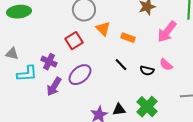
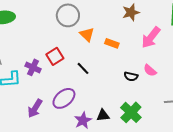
red square: (74, 41) -> (55, 56), moved
black line: (121, 65) -> (83, 68), moved
purple ellipse: (80, 75) -> (64, 98), moved
purple arrow: (54, 87) -> (35, 108), moved

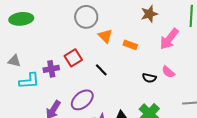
purple cross: (33, 67) -> (51, 69), turned -35

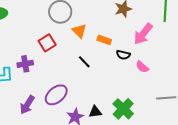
red square: (73, 58) -> (47, 43), moved
black line: (101, 70) -> (84, 62), moved
black semicircle: (149, 78) -> (123, 55), moved

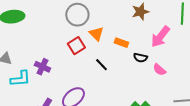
red square: (47, 43) -> (76, 46), moved
purple cross: (25, 64) -> (42, 67), turned 35

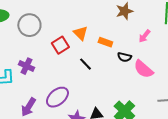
gray circle: (77, 15) -> (29, 25), moved
pink arrow: (160, 37) -> (144, 36), size x0.6
pink semicircle: (159, 70) -> (143, 69), size x1.5

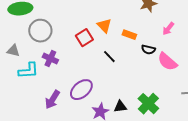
gray circle: (29, 25) -> (40, 31), moved

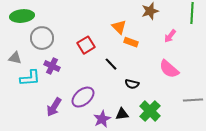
orange triangle: (104, 26) -> (119, 27), moved
black semicircle: (148, 50) -> (132, 84), moved

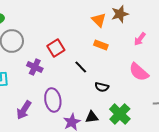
orange triangle: (119, 27) -> (99, 20), moved
purple cross: (52, 66) -> (35, 67), moved
purple ellipse: (83, 97) -> (53, 100), turned -60

